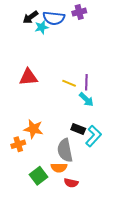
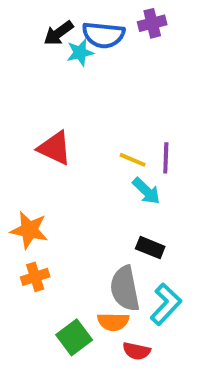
red triangle: (28, 77) -> (55, 148), turned 30
cyan arrow: (86, 99) -> (146, 191), moved
orange star: (33, 129) -> (29, 230), moved
cyan L-shape: (93, 136) -> (166, 304), moved

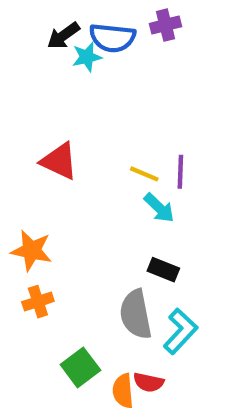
orange semicircle: (113, 322) -> (123, 391), moved, turned 84

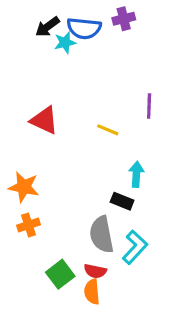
purple line: (180, 172) -> (149, 106), moved
cyan arrow: (159, 208) -> (136, 174), moved, turned -130
red semicircle: (149, 382) -> (95, 271), moved

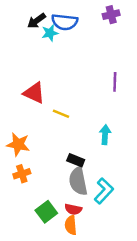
purple cross: (124, 19) -> (111, 15), moved
yellow line: (108, 130) -> (61, 114), moved
black rectangle: (122, 201) -> (76, 160), moved

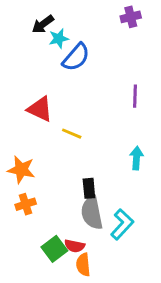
blue semicircle: (65, 22) -> (76, 57), moved, turned -55
cyan arrow: (105, 135) -> (136, 158), moved
black rectangle: (76, 160) -> (89, 188), turned 63
red semicircle: (73, 209) -> (75, 246), moved

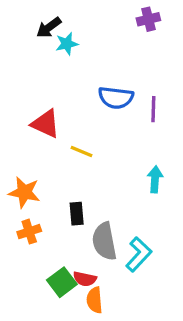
blue semicircle: (76, 57) -> (116, 98), moved, turned 56
black rectangle: (89, 188) -> (77, 214), moved

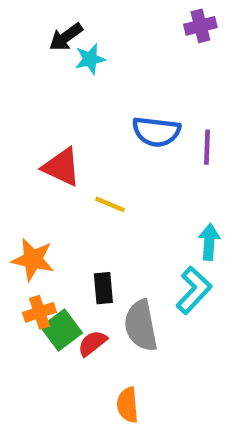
cyan L-shape: (139, 254) -> (194, 290), moved
red semicircle: (85, 279) -> (92, 343), moved, turned 130
green square: (62, 282) -> (62, 330), moved

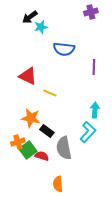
blue semicircle: (156, 132) -> (64, 49), moved
orange star: (33, 259) -> (31, 118), moved
black rectangle: (103, 288) -> (47, 131), turned -48
red semicircle: (92, 343) -> (42, 156), turned 56

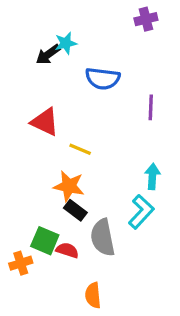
black arrow: (30, 17) -> (48, 54), moved
orange star: (31, 118) -> (69, 186), moved
orange cross: (18, 142) -> (21, 263), moved
green square: (28, 150) -> (45, 241), turned -30

